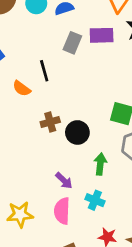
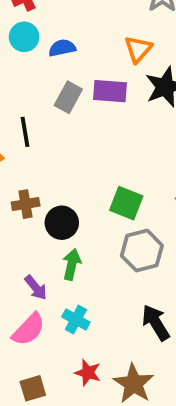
green arrow: (100, 164) -> (72, 264), moved
pink semicircle: (62, 211) -> (29, 329), turned -145

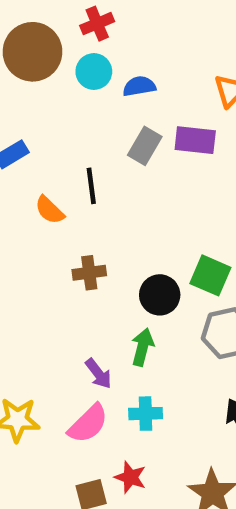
black circle: (62, 223) -> (160, 295), moved
cyan cross: (76, 320) -> (146, 414), turned -32
red star: (88, 373) -> (130, 477), moved

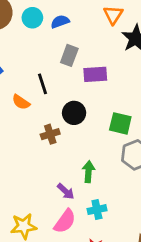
purple rectangle: (195, 140) -> (95, 74), moved
black circle: (160, 295) -> (74, 113), moved

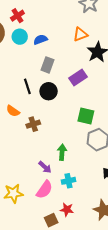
orange triangle: (113, 15) -> (80, 34), turned 35
purple rectangle: (95, 74) -> (78, 78), moved, turned -30
orange semicircle: (21, 102) -> (13, 111), moved
black circle: (74, 113) -> (49, 91), moved

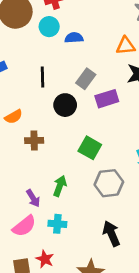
gray rectangle: (47, 65) -> (86, 79), moved
black line: (27, 86) -> (42, 77), moved
orange semicircle: (13, 111) -> (14, 117), turned -80
green square: (86, 116) -> (90, 148), moved

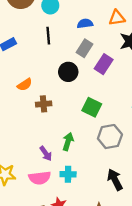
blue semicircle: (74, 38) -> (85, 24), moved
black line: (42, 77) -> (48, 36), moved
purple rectangle: (107, 99) -> (104, 64), turned -36
pink semicircle: (24, 226) -> (40, 178), turned 35

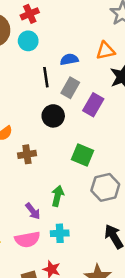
black line: (48, 36) -> (46, 77), moved

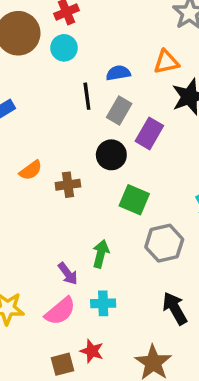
black circle: (53, 116) -> (111, 155), moved
brown cross: (27, 154) -> (68, 185), moved
pink semicircle: (27, 239) -> (60, 311), turned -30

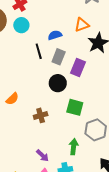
brown cross: (68, 185) -> (41, 115), moved
green arrow: (101, 254) -> (74, 147), moved

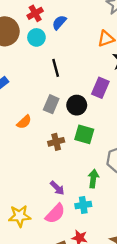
blue semicircle: (55, 35) -> (59, 22), moved, turned -32
gray rectangle: (59, 57) -> (51, 104), moved
green square: (75, 107) -> (84, 134), moved

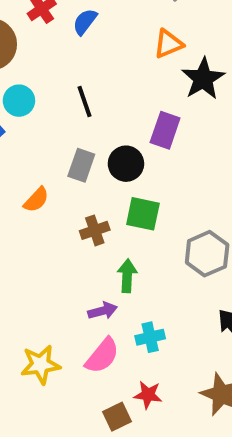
cyan circle: (36, 37) -> (19, 101), moved
green arrow: (93, 179) -> (127, 276), moved
purple arrow: (57, 188) -> (103, 311), turned -56

